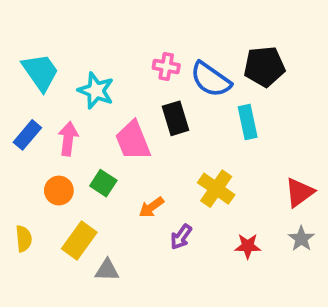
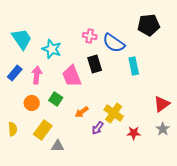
black pentagon: (264, 66) -> (149, 25), moved
yellow cross: (216, 189) -> (114, 113), moved

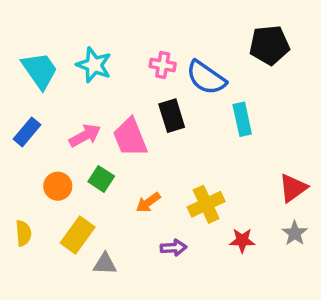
cyan star: (52, 49) -> (94, 65), moved
pink arrow: (37, 75) -> (85, 136), moved, turned 54
yellow cross: (114, 113) -> (206, 204), turned 30
purple arrow: (98, 128) -> (174, 248), moved, turned -128

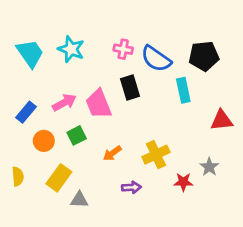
black pentagon: (269, 45) -> (204, 56), moved
blue rectangle: (27, 132) -> (26, 112), moved
green square: (101, 179) -> (77, 135), turned 30
red triangle: (293, 188) -> (222, 120), moved, turned 30
gray star: (295, 233) -> (209, 167), moved

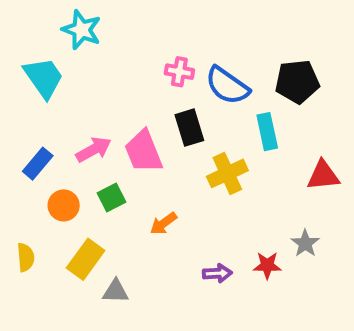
cyan star: (71, 49) -> (82, 30), moved
yellow cross: (156, 155) -> (227, 173), moved
purple arrow: (131, 187) -> (217, 273), moved

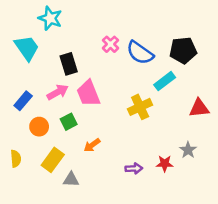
pink cross: (179, 72) -> (110, 44), turned 35
black rectangle: (189, 128) -> (69, 64), moved
cyan rectangle: (267, 132) -> (165, 81), turned 65
orange arrow: (163, 223) -> (92, 145), moved

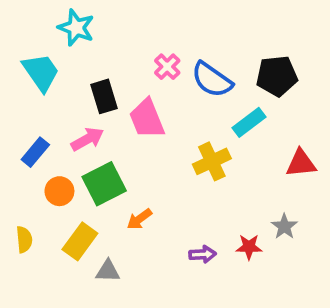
pink trapezoid: (88, 93) -> (147, 119), moved
green square: (69, 122) -> (104, 184), size x1.6

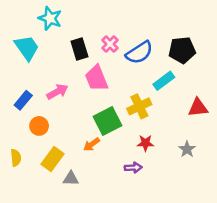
blue semicircle: (212, 80) -> (139, 53), turned -68
black rectangle: (104, 96) -> (79, 49), moved
green square: (104, 184) -> (108, 121), moved
red star: (249, 247) -> (145, 143), moved

